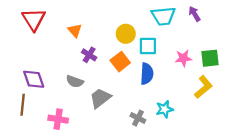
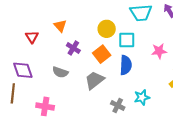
red triangle: (34, 19) -> (32, 37), moved, size x0.6
gray trapezoid: (100, 98) -> (94, 80), moved

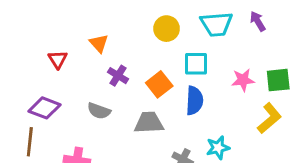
yellow circle: (107, 29) -> (167, 29), moved
purple diamond: (23, 70) -> (45, 108), turned -50
gray trapezoid: (94, 80) -> (149, 123), turned 35

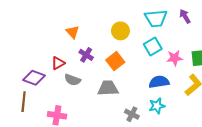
yellow circle: (167, 29) -> (120, 31), moved
red triangle: (58, 59) -> (58, 63), moved, turned 32
cyan square: (196, 64) -> (153, 47), moved, turned -30
blue semicircle: (194, 101) -> (159, 82), moved, turned -102

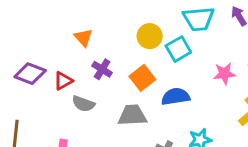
cyan square: (153, 47) -> (178, 49), moved
purple diamond: (34, 78) -> (30, 74), moved
blue semicircle: (159, 82) -> (176, 97), moved

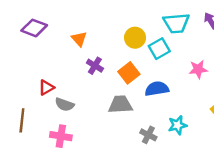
purple diamond: (30, 74) -> (34, 28), moved
red triangle: (63, 81) -> (46, 88), moved
gray semicircle: (83, 104) -> (65, 105), moved

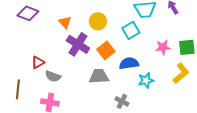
yellow circle: (135, 38) -> (98, 21), moved
purple cross: (95, 66) -> (78, 44), size x1.6
cyan star: (178, 125) -> (146, 80), moved

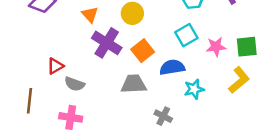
cyan square: (131, 30) -> (186, 35), moved

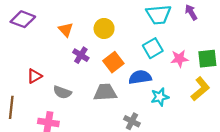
purple cross: (107, 43) -> (81, 55), size x0.6
gray semicircle: (75, 84) -> (62, 92), moved

